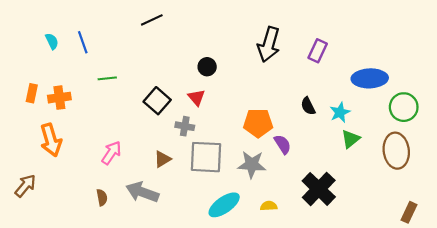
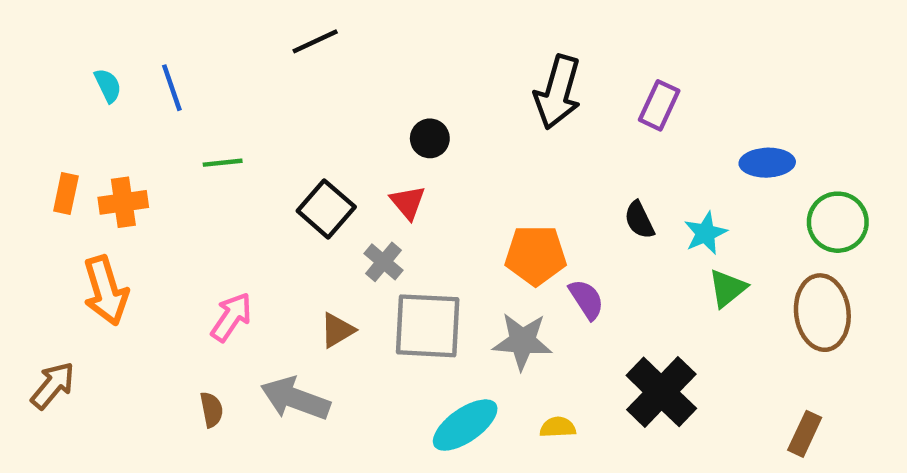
blue ellipse: (370, 78) -> (767, 163), size x0.7
gray cross: (185, 126) -> (384, 262), turned 30
brown rectangle: (409, 212) -> (805, 434), moved

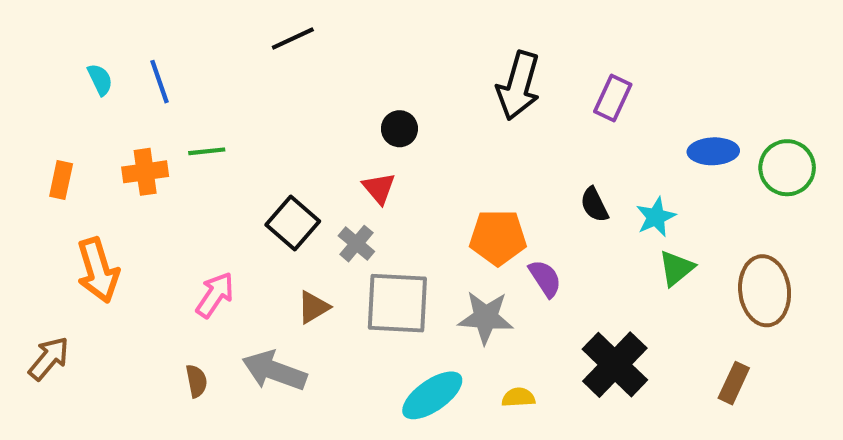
orange cross: (123, 202) -> (145, 172), moved
black square: (326, 209) -> (293, 223), moved
green circle: (838, 222) -> (787, 168), moved
brown rectangle: (805, 434) -> (734, 383), moved

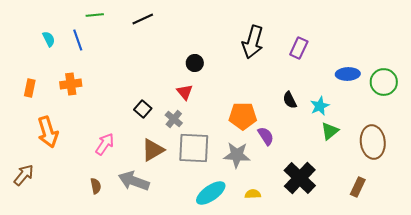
green line: (207, 151) -> (95, 15), moved
black square: (293, 223) -> (143, 109), size x0.7
brown triangle: (313, 307) -> (153, 150), size x1.4

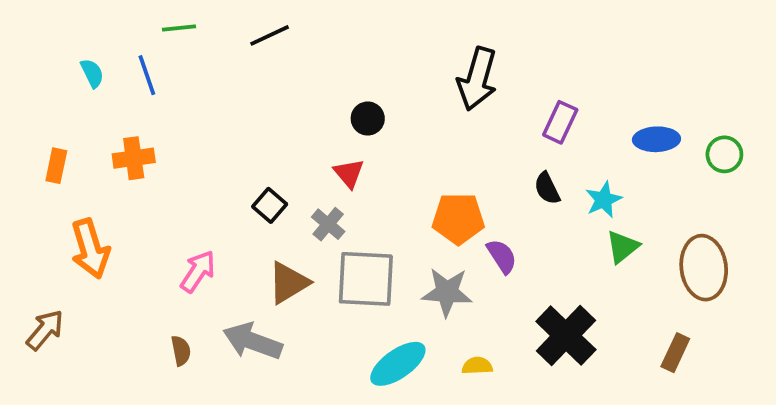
purple rectangle: (299, 48) -> (560, 122), moved
green circle: (384, 82) -> (724, 154), size x0.7

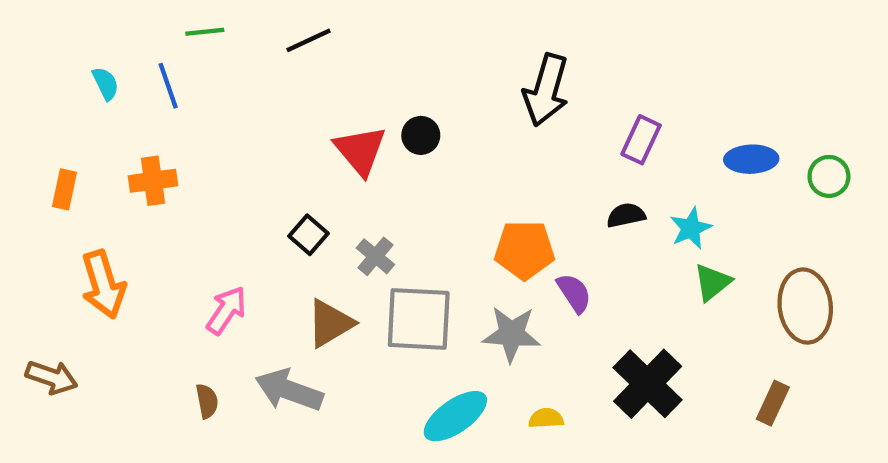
red triangle: (349, 173) -> (360, 151), moved, size x1.5
black semicircle: (547, 188) -> (626, 215), turned 104
brown arrow: (45, 330) -> (52, 377), turned 69

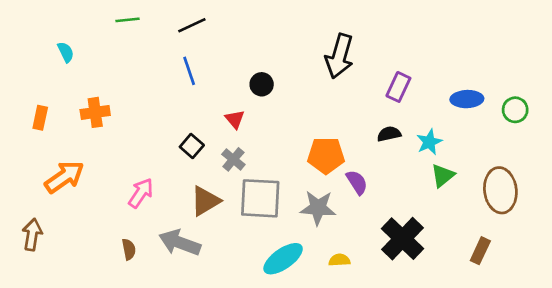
blue line: (168, 86) -> (189, 71), moved
red triangle: (360, 151) -> (235, 119), moved, size x0.6
orange arrow: (103, 284) -> (64, 177), turned -108
brown arrow: (52, 377) -> (32, 235), turned -100

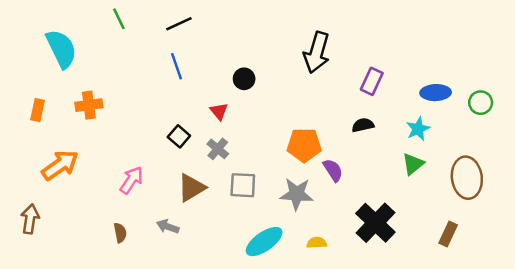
green line: (127, 20) -> (119, 19), turned 70
cyan semicircle: (66, 52) -> (61, 49), size x2.0
cyan star: (429, 142) -> (418, 129), moved
gray square: (260, 198) -> (243, 185), size x0.7
gray arrow: (180, 243) -> (168, 226), size x0.6

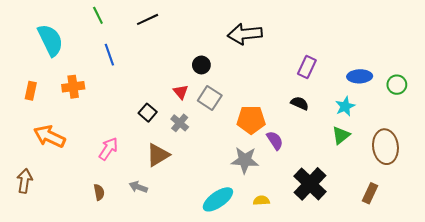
black arrow: (317, 53) -> (245, 34), moved, turned 68
blue line: (176, 66) -> (109, 55), moved
black semicircle: (363, 125) -> (300, 103), turned 36
orange arrow: (60, 165) -> (49, 136), turned -120
gray square: (243, 185) -> (210, 98), moved, turned 30

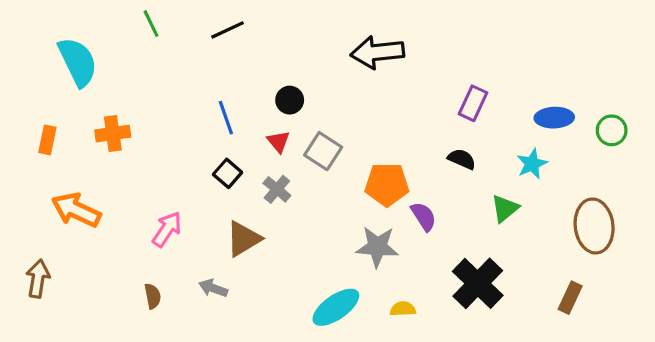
blue line: (109, 55) -> (226, 118), moved
black circle: (201, 65) -> (290, 100), moved
green triangle: (341, 135) -> (505, 208), moved

